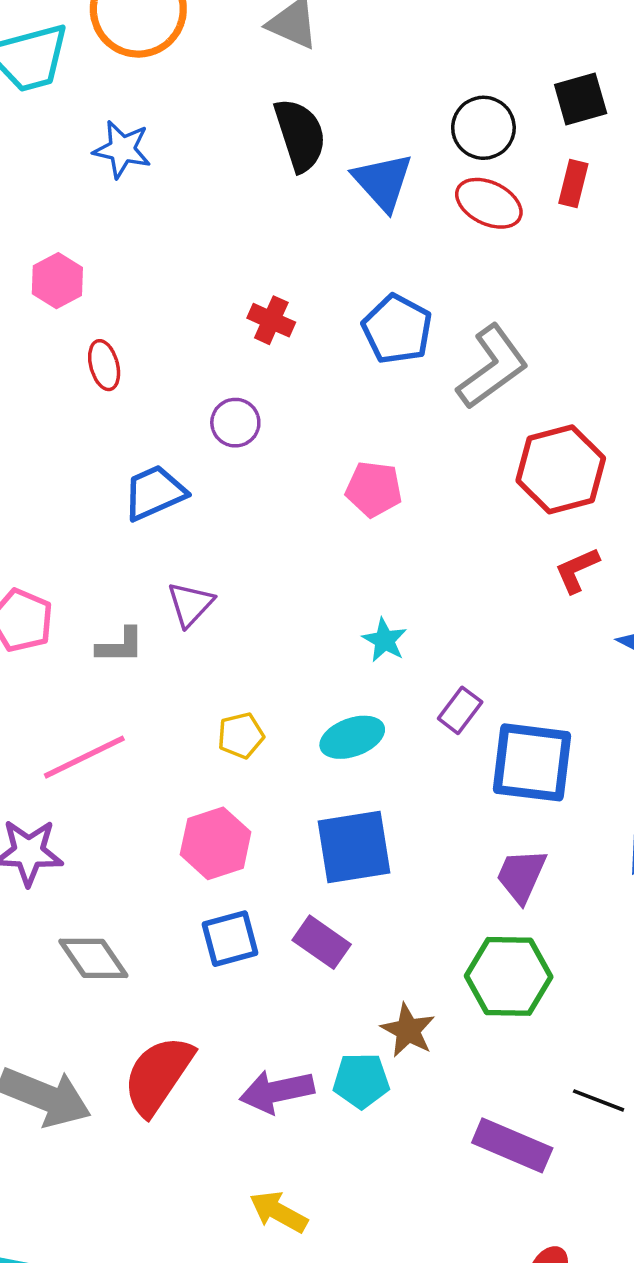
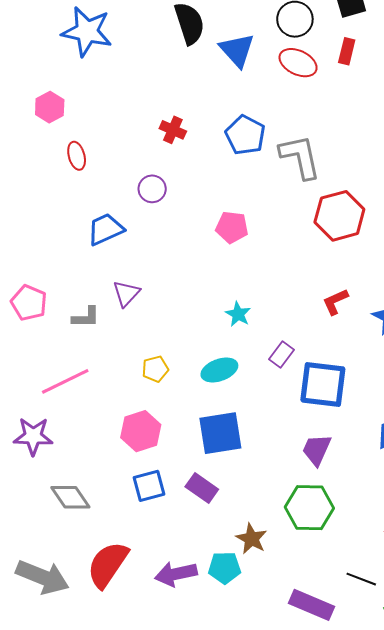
blue star: (122, 149) -> (87, 32), size x1.5
gray L-shape: (492, 367) -> (300, 157), turned -66
red L-shape: (577, 570) -> (335, 302), moved

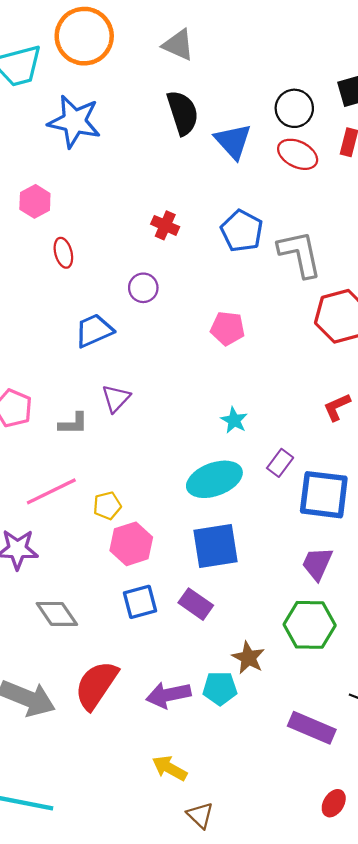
yellow pentagon: (155, 369) -> (107, 506), moved
cyan ellipse: (219, 370) -> (214, 479), size x1.4

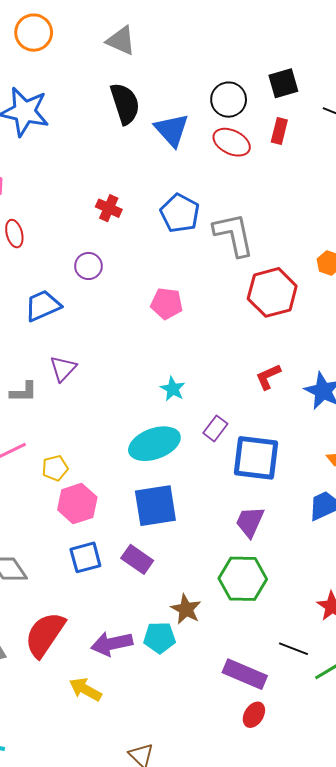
orange circle: (84, 36) -> (34, 33), size x0.7
yellow arrow: (170, 768) -> (85, 689), moved
red ellipse: (334, 803) -> (254, 715), moved

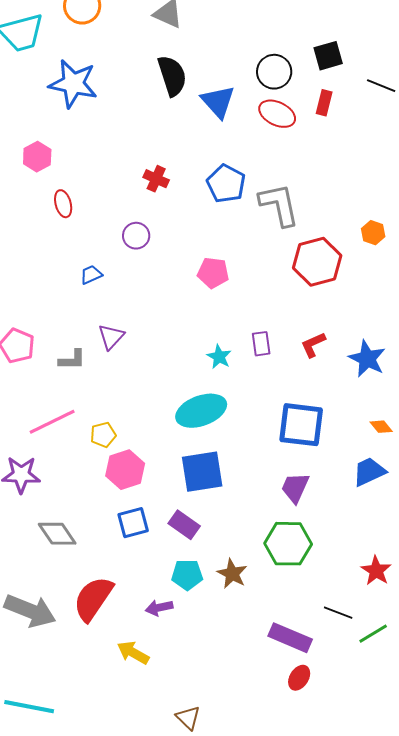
blue trapezoid: (43, 306) -> (91, 275), size x0.6
purple rectangle: (215, 428) -> (261, 344), moved, turned -45
cyan pentagon: (160, 638) -> (187, 575), moved
purple arrow: (112, 644) -> (159, 608), size x0.7

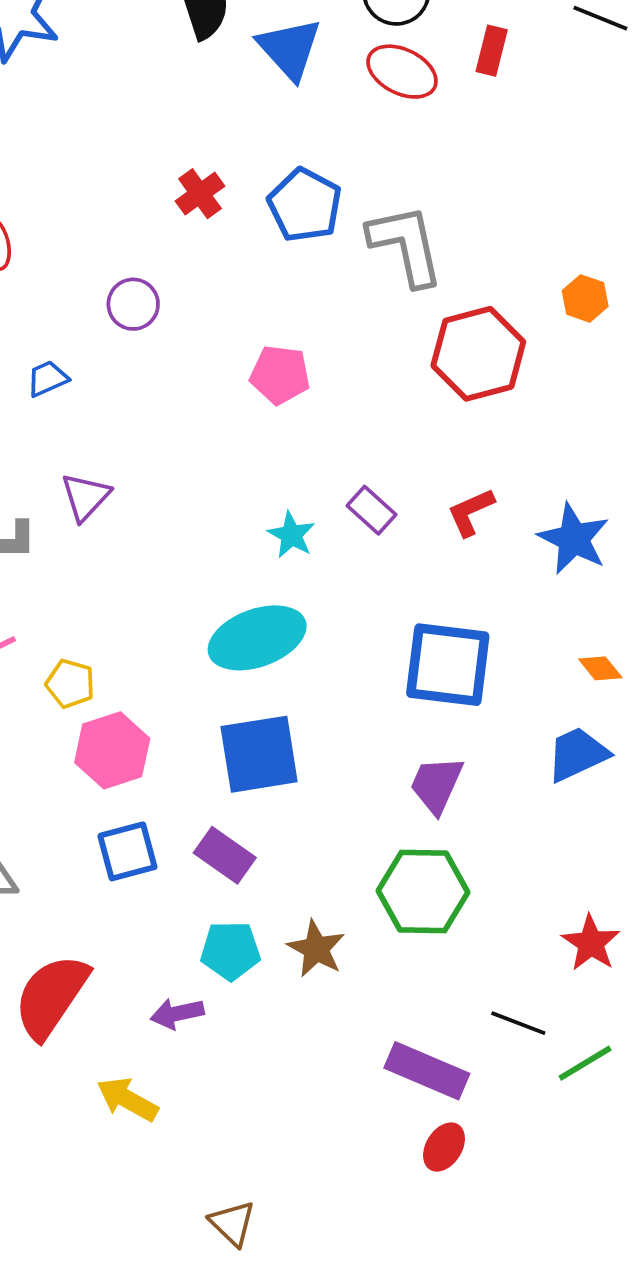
red cross: (156, 179) -> (200, 194), moved, turned 30
purple rectangle: (261, 344) -> (372, 510), turned -40
yellow pentagon: (103, 435) -> (70, 684), turned 30

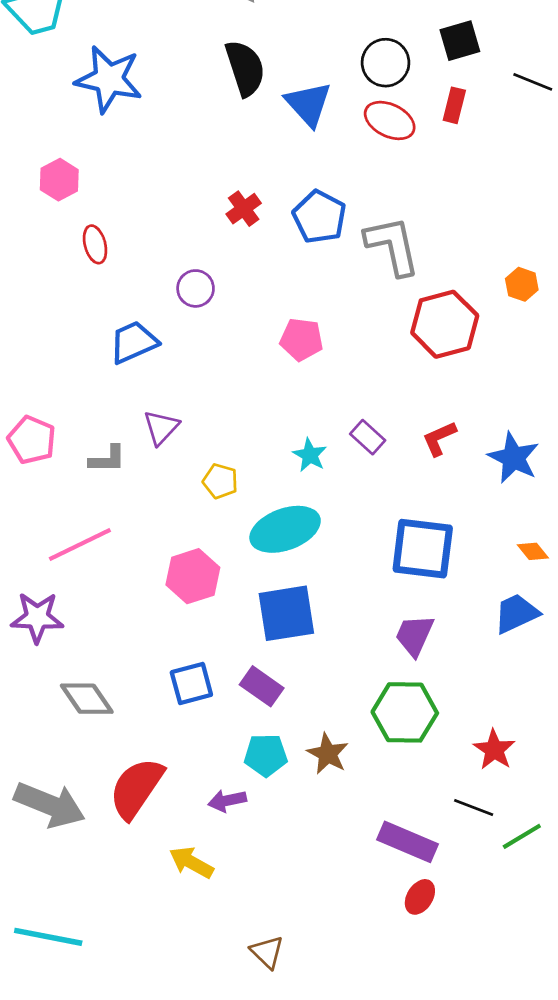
blue trapezoid: (47, 379) -> (134, 342), size x1.6
yellow pentagon: (70, 684) -> (220, 481), moved
pink hexagon: (112, 750) -> (193, 576), moved
red star: (591, 943) -> (494, 750), moved

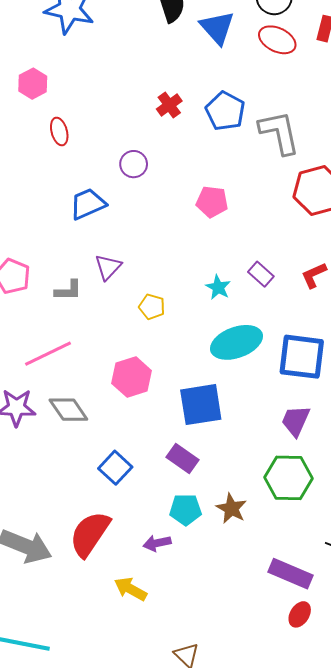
cyan ellipse: (285, 529) -> (236, 342), moved
blue square: (191, 684) -> (115, 468), moved, turned -32
gray diamond: (87, 699) -> (68, 410), moved

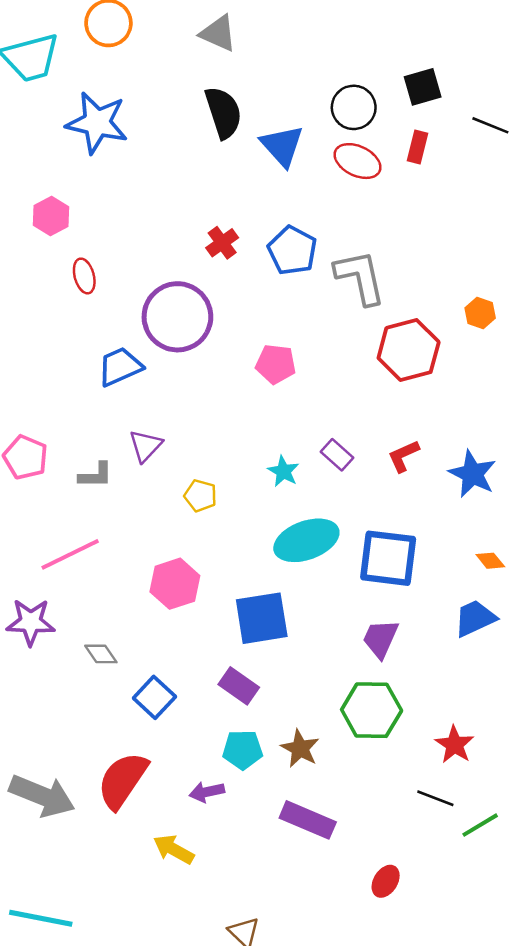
purple circle: (134, 164) -> (177, 317), size x2.0
gray diamond: (68, 410) -> (101, 654), moved, size x0.7
purple rectangle: (290, 574) -> (308, 820), moved

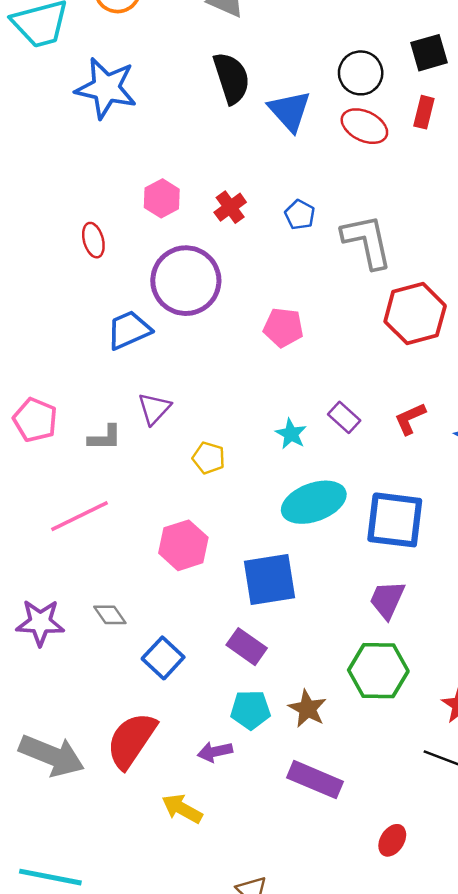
pink hexagon: (51, 216) -> (162, 198), moved
blue pentagon: (292, 250) -> (300, 215), size x0.6
purple star: (31, 622) -> (40, 623), moved

